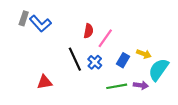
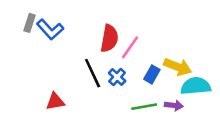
red semicircle: (88, 31) -> (109, 38), size x1.5
yellow arrow: (144, 54) -> (178, 67), size x1.5
cyan semicircle: (159, 70) -> (196, 86), turned 50

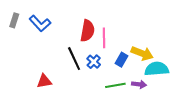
gray rectangle: (29, 23) -> (14, 20), moved
pink line: (130, 47) -> (104, 38), turned -36

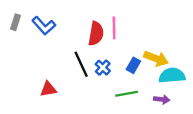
pink line: (104, 38) -> (114, 28), moved
purple arrow: (139, 84) -> (162, 99), moved

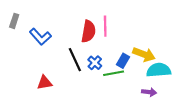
blue L-shape: (44, 26) -> (40, 37), moved
green line: (127, 94) -> (114, 73), moved

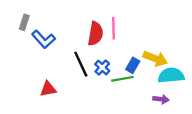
gray rectangle: (14, 21) -> (24, 22), moved

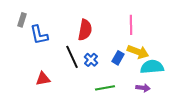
pink line: (113, 28) -> (131, 25), moved
blue L-shape: (44, 39) -> (39, 35), turned 30
green line: (123, 79) -> (105, 88), moved

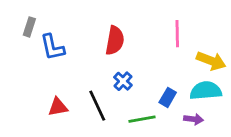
yellow arrow: (138, 52) -> (211, 61), moved
black line: (72, 57) -> (97, 106), moved
blue rectangle: (118, 58) -> (168, 97), moved

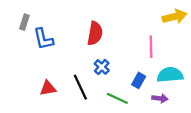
pink line: (177, 34) -> (151, 47), moved
yellow arrow: (211, 61) -> (174, 17), moved, turned -35
green line: (142, 119) -> (117, 98), turned 35

